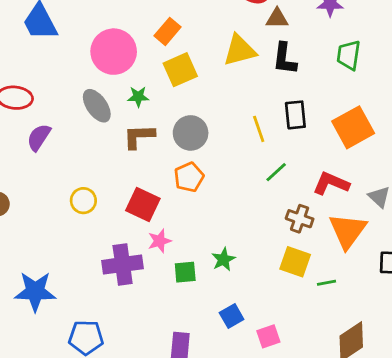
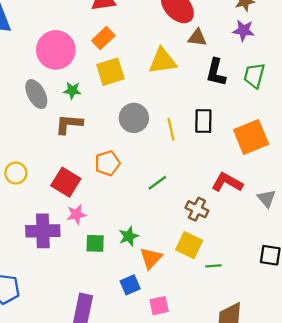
black L-shape: (285, 59) -> (216, 72), moved
gray circle: (191, 133) -> (134, 118), moved
green line: (276, 172) -> (157, 183), moved
orange triangle: (348, 231) -> (151, 258), moved, size x0.7

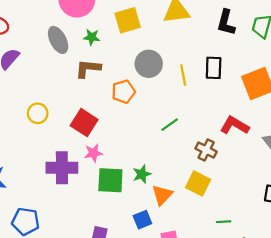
orange pentagon: (107, 163) -> (123, 92), moved
green square: (95, 243) -> (110, 180), size x1.5
green line: (213, 266) -> (224, 222), moved

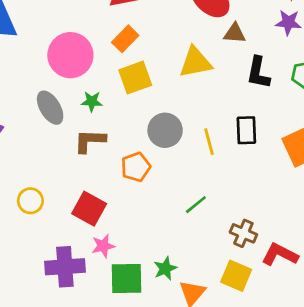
red L-shape: (235, 125) -> (280, 255), moved

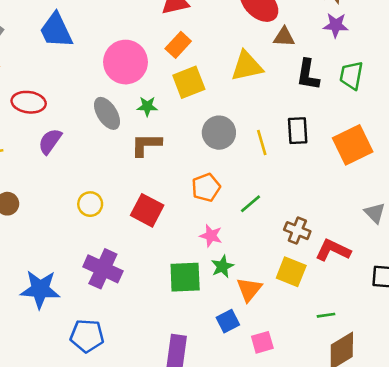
orange pentagon: (136, 167) -> (206, 187), moved
pink star: (103, 246) -> (211, 236), moved, turned 30
purple cross: (65, 267) -> (103, 269), moved, turned 30

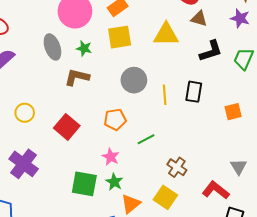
black L-shape: (308, 75) -> (211, 51), turned -130
orange square: (353, 145) -> (233, 112), size x0.6
red L-shape: (333, 250) -> (216, 190), moved
green star: (222, 266) -> (114, 182), turned -30

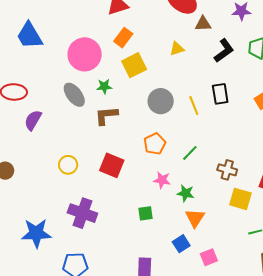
yellow triangle: (166, 34) -> (177, 49), size x0.6
green star: (114, 182) -> (186, 193), moved
green square: (84, 184) -> (145, 213), size x0.6
yellow square: (165, 197) -> (240, 199), moved

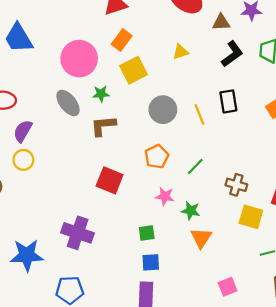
brown triangle: (203, 24) -> (221, 22), moved
yellow circle: (68, 165) -> (23, 160), moved
blue square: (181, 244) -> (151, 262), moved, turned 30
pink square: (209, 257) -> (228, 287), moved

